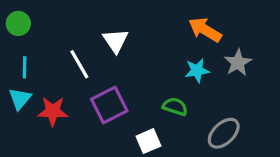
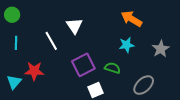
gray star: (238, 63) -> (161, 49), moved
cyan triangle: (20, 99) -> (14, 82), moved
purple square: (109, 105) -> (83, 65), moved

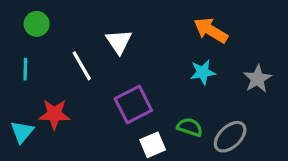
green circle: (12, 15) -> (37, 24), moved
green semicircle: (112, 68) -> (190, 127), moved

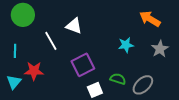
green circle: (37, 24) -> (23, 15), size x1.5
orange arrow: (211, 30) -> (150, 19), moved
white triangle: (119, 42) -> (74, 26), turned -36
cyan line: (25, 69) -> (15, 51), moved

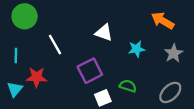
white triangle: (74, 26) -> (104, 33), moved
gray ellipse: (143, 85) -> (170, 92), moved

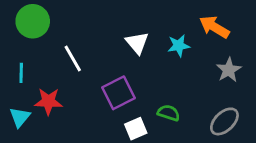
white triangle: (104, 33) -> (137, 43), turned 30
cyan star: (137, 49) -> (179, 46), moved

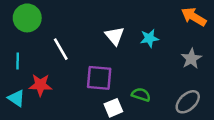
orange arrow: (214, 27) -> (194, 17), moved
purple square: (119, 93) -> (99, 78), turned 32
cyan triangle: (20, 117) -> (16, 98), turned -36

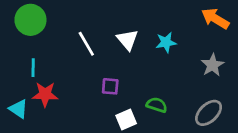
white line: (61, 49) -> (86, 44), moved
cyan line: (18, 61) -> (33, 68), moved
purple square: (99, 78) -> (110, 86), size x0.6

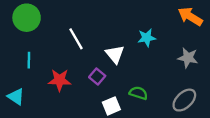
white triangle: (127, 40) -> (115, 54), moved
gray star: (213, 65) -> (188, 58), turned -30
purple square: (110, 86) -> (97, 77), turned 35
red star: (45, 94) -> (60, 80), moved

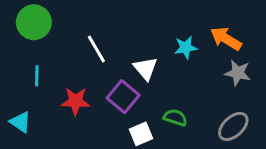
orange arrow: (190, 16) -> (226, 39), moved
purple square: (97, 77) -> (123, 97), size x1.5

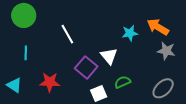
white triangle: (145, 68) -> (109, 56), moved
red star: (76, 101) -> (50, 82), moved
green semicircle: (175, 118) -> (123, 82), turned -42

